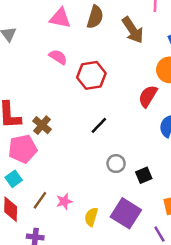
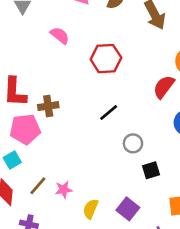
pink semicircle: (58, 57) -> (60, 35), moved
brown cross: (42, 125) -> (48, 106), turned 36
gray circle: (116, 164) -> (133, 143), moved
purple square: (126, 213) -> (128, 209), size x0.7

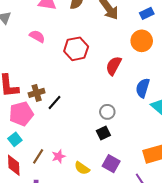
red semicircle: (164, 87) -> (114, 66), moved
black line: (109, 112) -> (54, 102), moved
black square: (151, 170) -> (103, 133), moved
yellow semicircle: (91, 209) -> (82, 168), turned -70

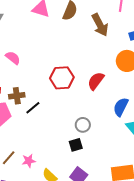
pink semicircle: (37, 36) -> (13, 58), moved
red hexagon: (76, 49) -> (62, 78), moved

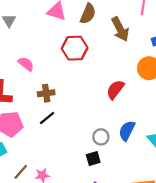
red hexagon: (62, 78) -> (75, 48), moved
brown cross: (17, 96) -> (46, 93), moved
blue semicircle: (121, 107) -> (127, 131), moved

